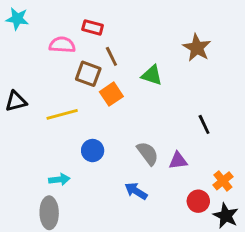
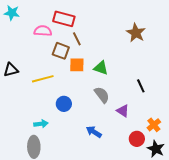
red rectangle: (93, 27) -> (64, 19), size x1.5
green triangle: (152, 75) -> (101, 68), moved
orange square: (111, 94) -> (77, 65), turned 35
gray semicircle: (148, 153) -> (102, 95), moved
purple triangle: (178, 161) -> (123, 111), turned 40

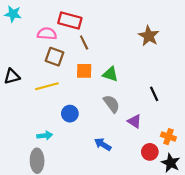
brown square: (61, 51) -> (55, 57), moved
orange cross: (154, 125) -> (168, 137), turned -32

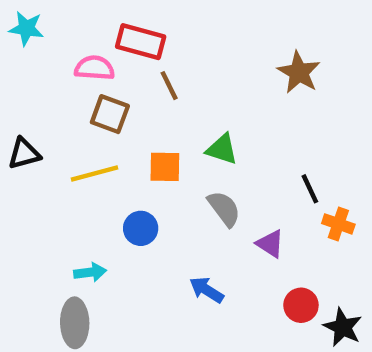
orange square: (84, 71) -> (165, 167), moved
orange cross: (168, 137) -> (338, 224), moved

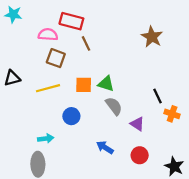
green triangle: (222, 149) -> (106, 84), moved
red circle: (301, 305) -> (140, 155), moved

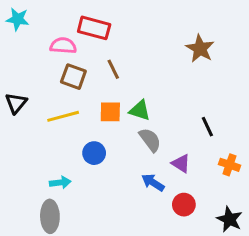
brown line: (86, 43) -> (113, 69), moved
black triangle: (12, 78) -> (16, 103), turned -36
orange cross: (172, 114) -> (229, 165), moved
blue arrow: (105, 147) -> (153, 183), moved

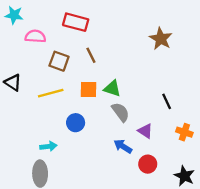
pink semicircle: (63, 46) -> (35, 36), moved
black triangle: (16, 103) -> (13, 82), turned -36

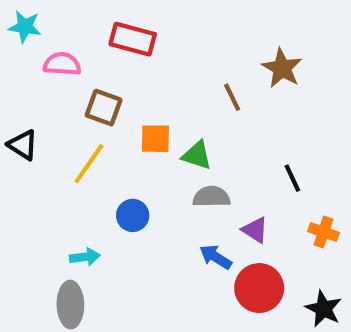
brown line: (91, 55) -> (232, 97), moved
orange square: (89, 90) -> (155, 139), moved
yellow line: (51, 93) -> (89, 164), turned -40
gray semicircle: (121, 112) -> (211, 197), turned -54
red circle: (148, 164) -> (259, 288), size x1.5

